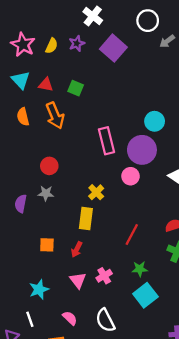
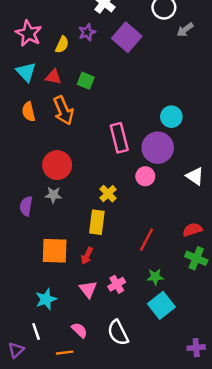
yellow semicircle: (52, 46) -> (62, 45), moved
red circle: (49, 166) -> (57, 165), size x1.5
orange square: (47, 245) -> (55, 251), size x1.6

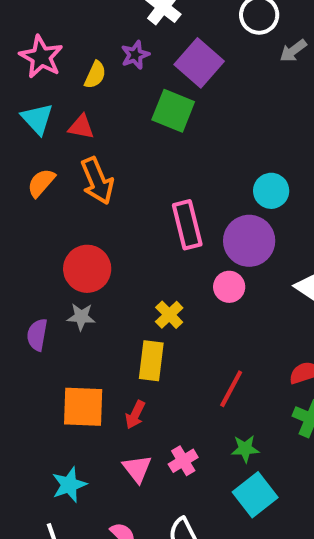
green square: (86, 81) -> (173, 111), moved, size x1.5
orange semicircle: (29, 112) -> (41, 183), turned 54

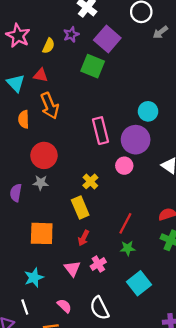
cyan triangle: (37, 119) -> (16, 83), moved
orange semicircle: (41, 183) -> (24, 119), moved, turned -42
yellow rectangle: (151, 361) -> (80, 207), turned -30
red arrow: (135, 415) -> (84, 238), moved
green star: (245, 449) -> (128, 248), moved

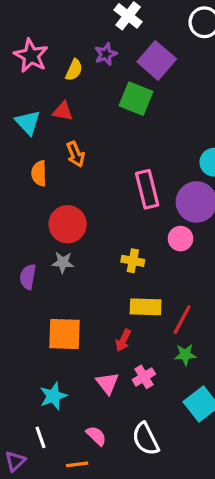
orange arrow: (50, 106) -> (76, 154), size x0.7
yellow cross: (90, 181) -> (133, 261), turned -35
yellow rectangle: (80, 207) -> (146, 307), moved, turned -65

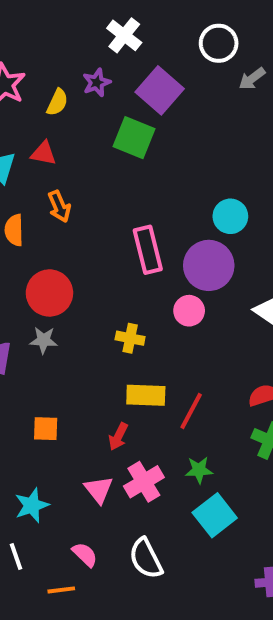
orange square: (64, 334) -> (46, 429), size x0.6
green star: (185, 355) -> (199, 470), moved
pink cross: (144, 377) -> (144, 482), size x1.4

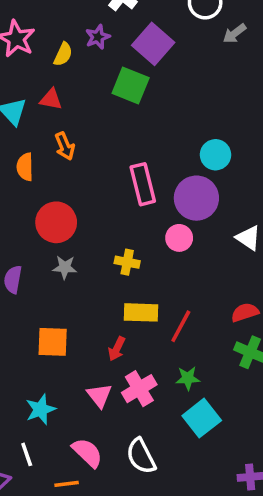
gray star: (44, 340) -> (65, 267), moved
orange square: (46, 429) -> (53, 342), size x1.4
pink semicircle: (85, 555) -> (87, 453), size x1.4

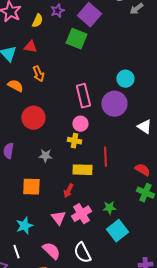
orange semicircle: (25, 167) -> (15, 86), turned 119
pink circle: (179, 238) -> (80, 124), moved
gray star: (65, 267) -> (45, 156), moved
red semicircle: (245, 312) -> (142, 170), turned 49
red line: (181, 326) -> (105, 157), moved, turned -30

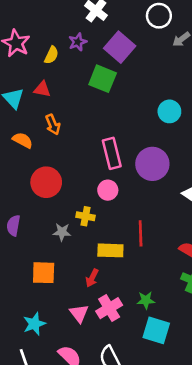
cyan circle: (125, 79) -> (169, 111), moved
yellow cross: (74, 141) -> (86, 216), moved
cyan square: (117, 231) -> (156, 330), turned -35

